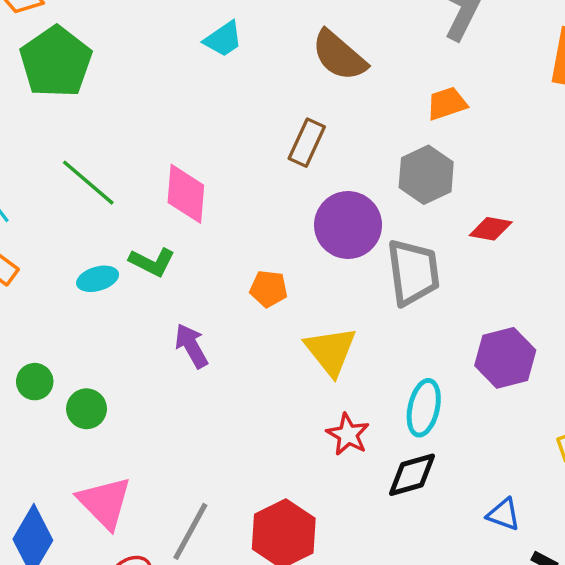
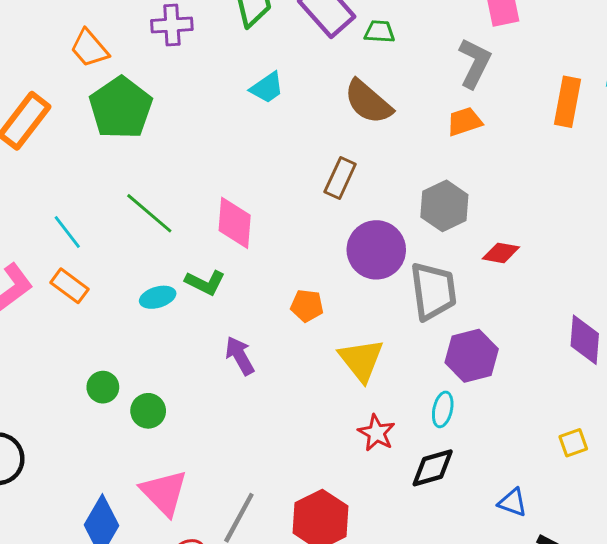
orange trapezoid: (447, 104) -> (464, 122), moved
purple hexagon: (505, 358) -> (472, 356), moved
cyan ellipse: (424, 408) -> (443, 409), size x0.7

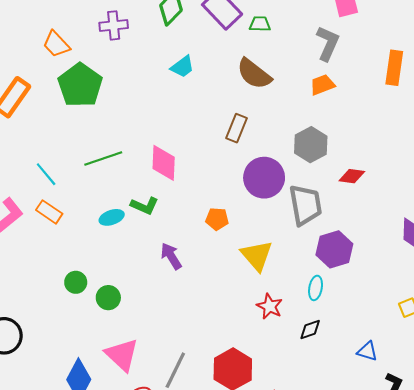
green line: (149, 213) -> (103, 159), turned -57
black diamond: (433, 468) -> (310, 329), size x0.7

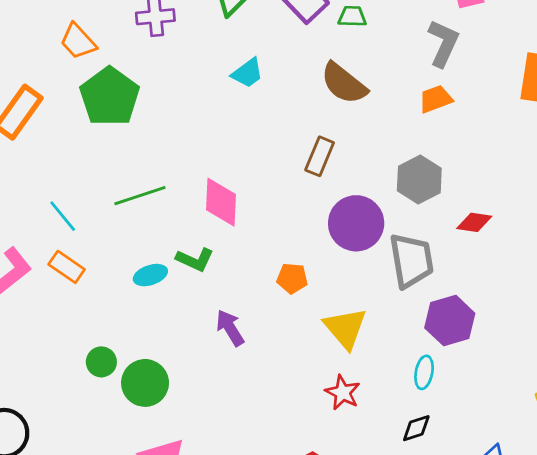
green circle: (108, 298) -> (145, 383), size x1.4
red star: (270, 306) -> (343, 393), moved

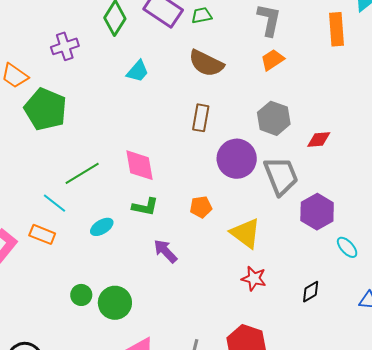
cyan line: (63, 216) -> (54, 203), moved
green L-shape: (195, 260) -> (145, 207), moved
cyan ellipse: (424, 372) -> (347, 247), moved, turned -40

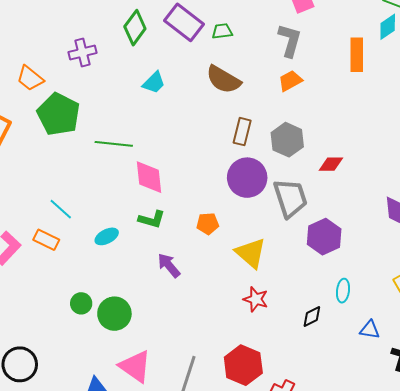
brown rectangle: (201, 118) -> (242, 132), moved
green line: (82, 173) -> (114, 144), moved, turned 33
cyan ellipse: (347, 247) -> (343, 291), moved, turned 45

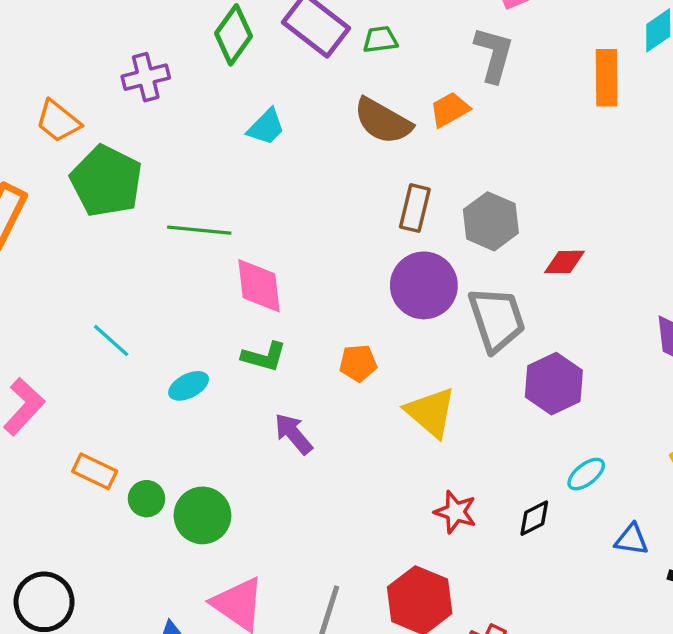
orange trapezoid: (290, 81) -> (450, 110), moved
orange rectangle: (46, 240) -> (95, 471), moved
cyan ellipse: (343, 291) -> (586, 474), turned 45
red star: (256, 299) -> (455, 512), moved

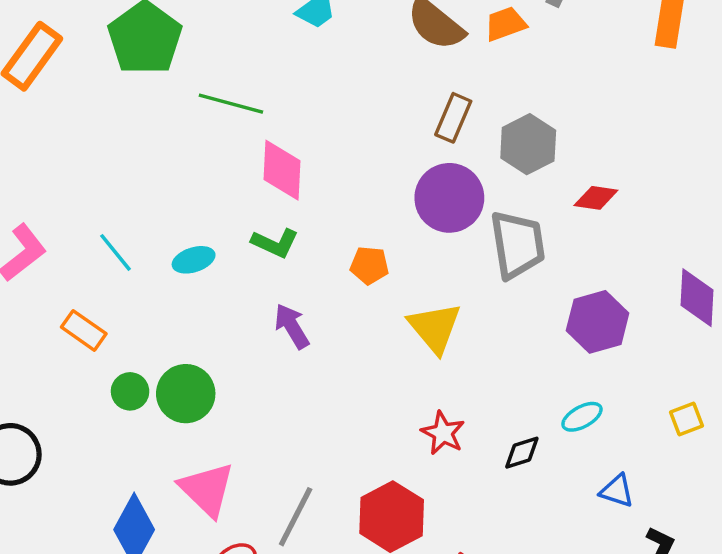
cyan line: (111, 340) -> (116, 252), moved
purple hexagon: (554, 384) -> (598, 322), moved
green circle: (147, 499) -> (130, 391), moved

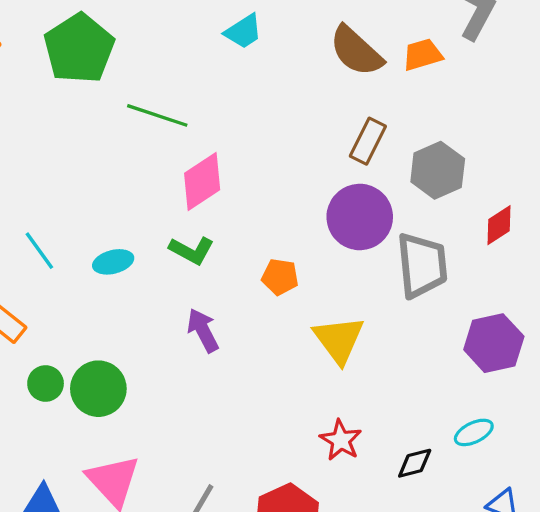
pink diamond: (282, 170) -> (202, 181), turned 50
red diamond: (596, 198) -> (499, 225), turned -45

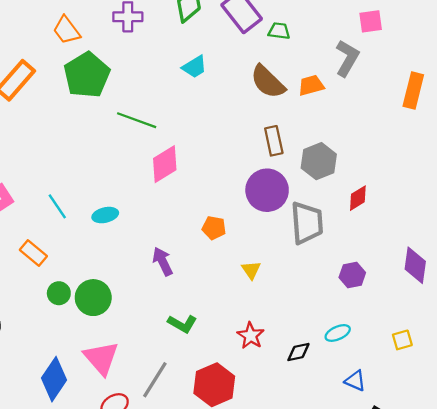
brown rectangle: (368, 141) -> (274, 141), turned -40
green L-shape: (192, 250) -> (182, 324), moved
yellow triangle: (339, 340) -> (251, 270), size x0.6
purple hexagon: (494, 343) -> (352, 275), size x0.7

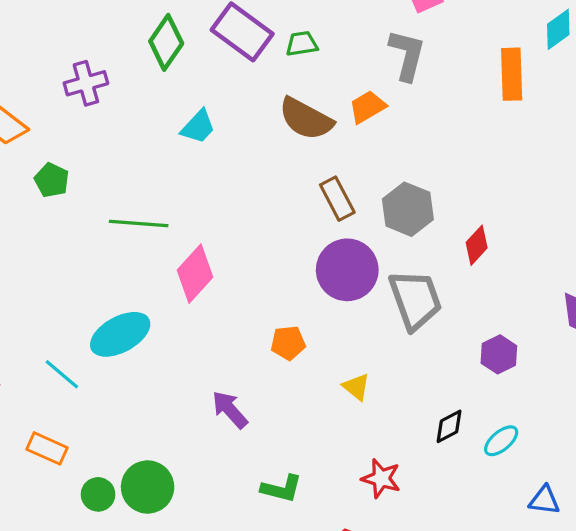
green pentagon: (87, 75) -> (52, 180), size x0.5
cyan ellipse: (105, 215) -> (120, 334), moved, size x1.6
black diamond: (298, 352) -> (449, 426), moved

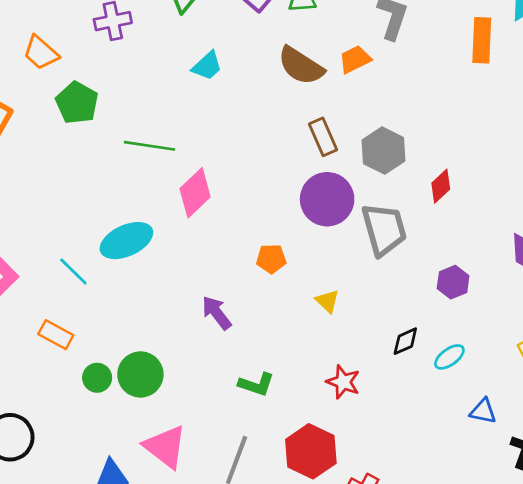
green pentagon: (52, 180) -> (77, 103), size x1.4

